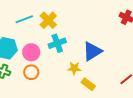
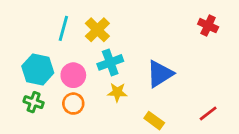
cyan line: (24, 19) -> (63, 28), turned -54
yellow star: (74, 68) -> (117, 92), moved

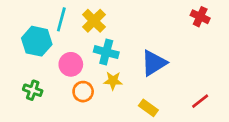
cyan cross: (110, 62) -> (106, 52), turned 35
cyan hexagon: (38, 70) -> (37, 41), moved
orange circle: (73, 104) -> (83, 92), moved

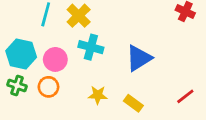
cyan hexagon: (37, 41) -> (21, 54), moved
yellow star: (113, 81) -> (98, 95), moved
orange circle: (83, 92) -> (48, 87), moved

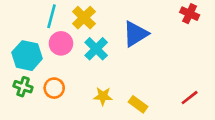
cyan cross: (91, 47) -> (96, 49), turned 30
blue triangle: (139, 58) -> (135, 34), moved
pink circle: (55, 59) -> (61, 43), moved

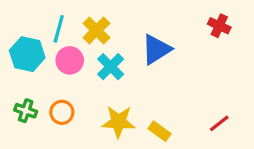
cyan hexagon: (27, 56) -> (27, 54), moved
yellow star: (103, 96) -> (118, 122), size x1.5

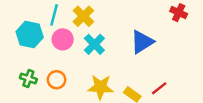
blue triangle: (156, 49) -> (142, 42), moved
red line: (219, 123) -> (159, 88), moved

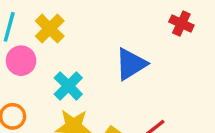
cyan cross: (94, 44) -> (68, 86), moved

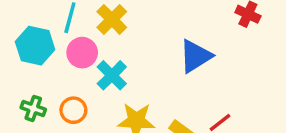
cyan cross: (68, 86) -> (112, 75), moved

